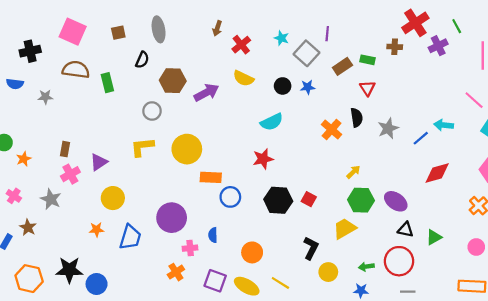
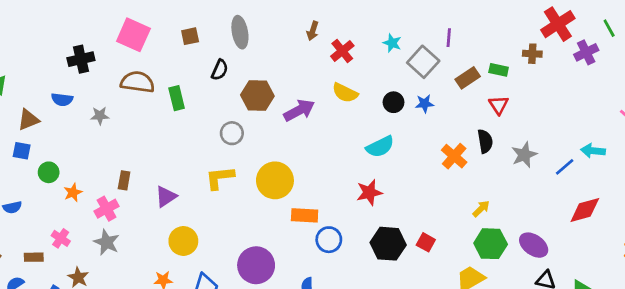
pink cross: (70, 174) -> (107, 209), moved

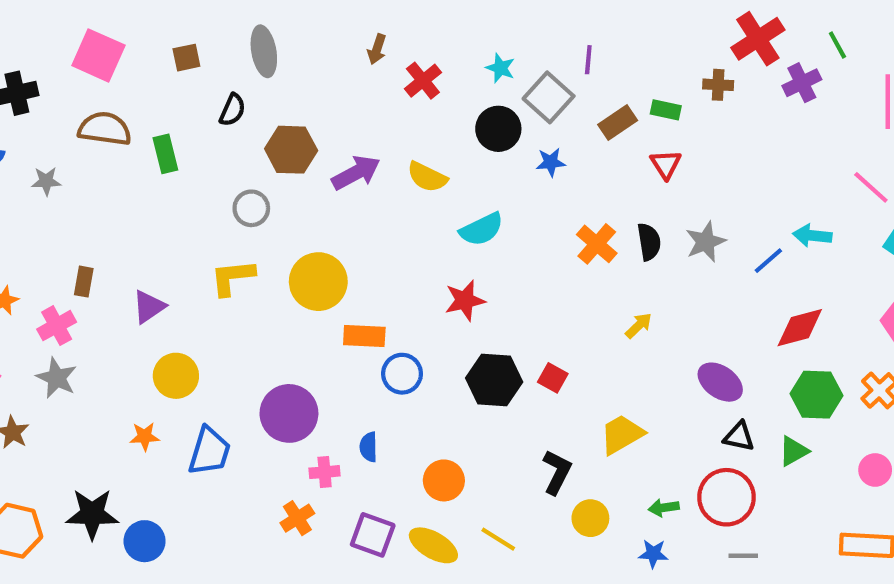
yellow semicircle: (345, 93) -> (427, 177), moved
black circle: (394, 102) -> (498, 129), moved, size x1.4
black semicircle: (485, 141) -> (649, 242), moved
green hexagon: (491, 244) -> (817, 395), moved

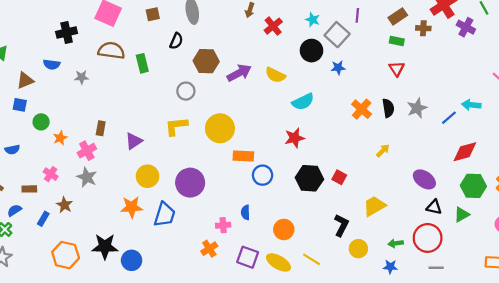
purple cross: (802, 83) -> (466, 27), turned -36
brown rectangle: (618, 122) -> (398, 16), moved
purple circle: (289, 413) -> (190, 183), moved
orange star: (145, 436) -> (132, 207), size x1.5

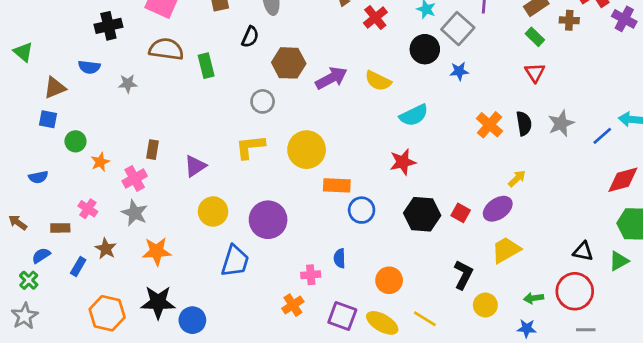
green rectangle: (397, 41) -> (535, 37), turned 32
purple ellipse: (424, 179) -> (498, 209), moved, turned -70
orange star: (132, 207) -> (157, 251), moved

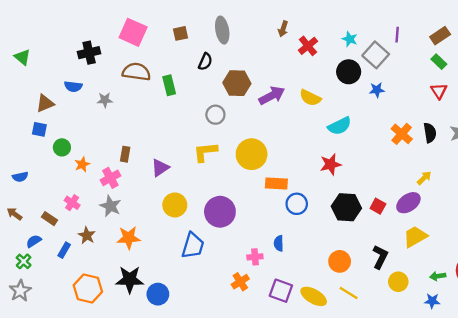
green triangle: (23, 52) -> (22, 57), moved
blue semicircle: (38, 177) -> (20, 177), moved
brown rectangle: (60, 228) -> (50, 219), turned 35
orange circle: (389, 280) -> (340, 261), moved

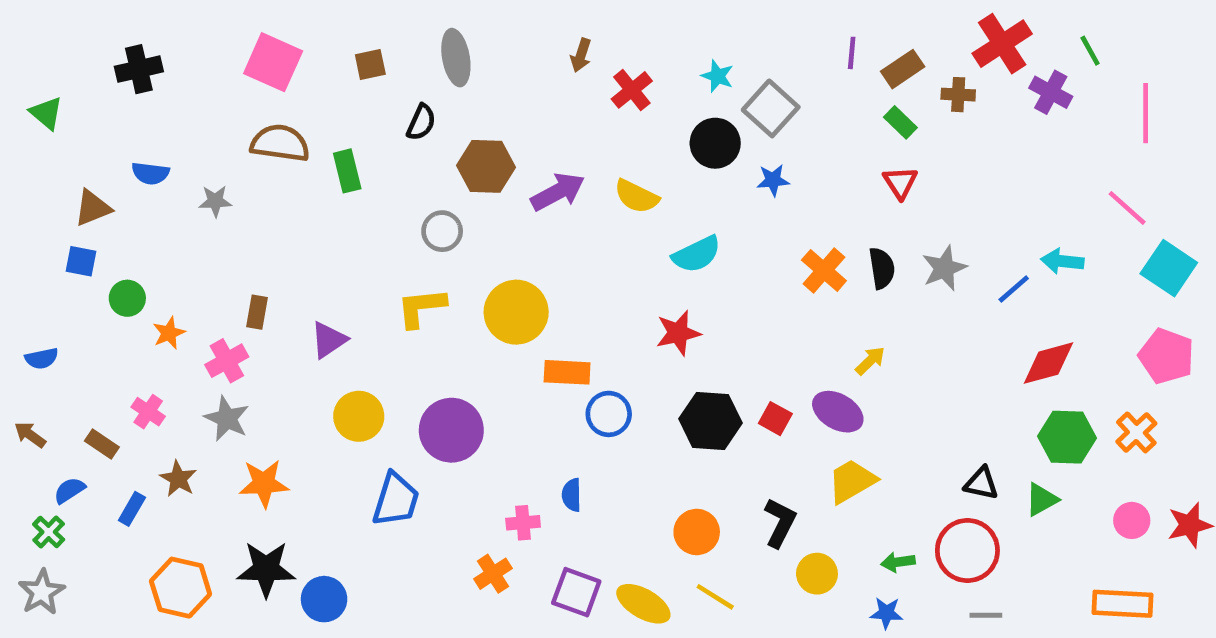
purple line: (397, 35) -> (852, 53), moved
black cross: (89, 53) -> (139, 69), moved
purple ellipse: (408, 203) -> (838, 412), turned 65

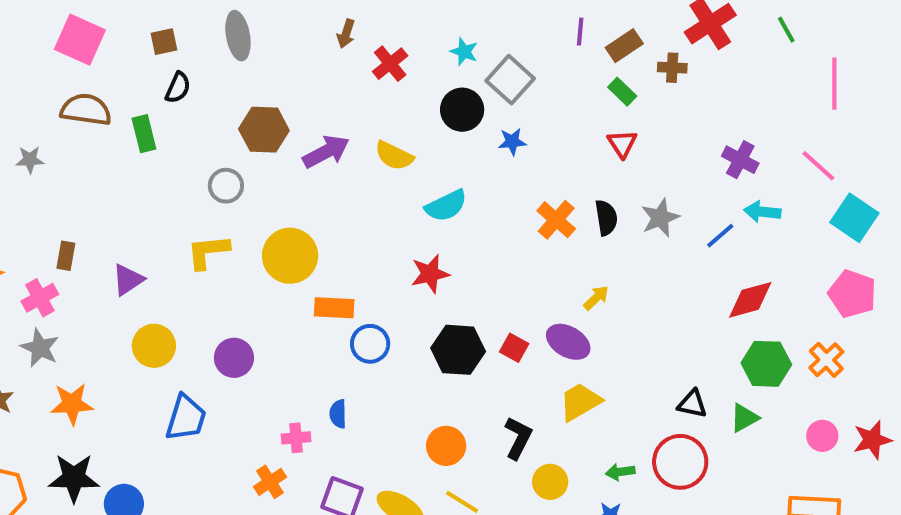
purple cross: (1051, 92) -> (740, 160), moved
black semicircle: (421, 122) -> (178, 88), moved
purple circle: (451, 430) -> (234, 358), size x0.7

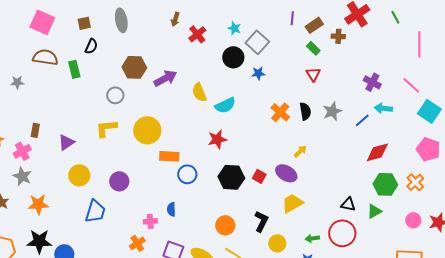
yellow semicircle: (394, 156) -> (199, 92), moved, turned 42

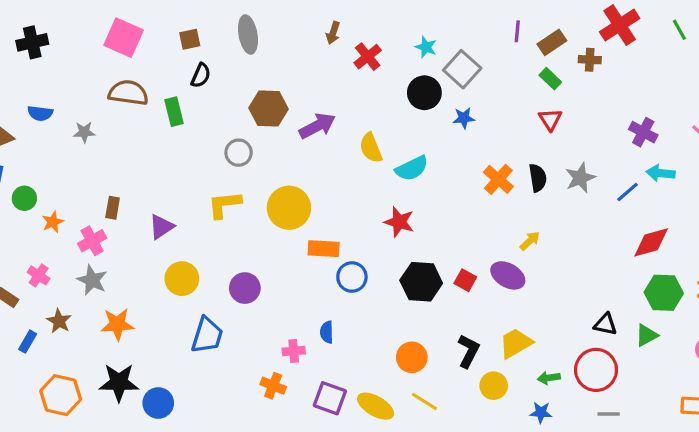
red star: (217, 139) -> (399, 222), turned 30
yellow trapezoid: (292, 203) -> (516, 343), moved
orange cross: (137, 243) -> (273, 386), turned -35

